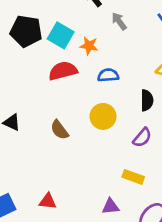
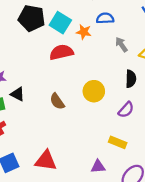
gray arrow: (119, 21) -> (121, 45), moved
blue semicircle: (108, 75) -> (105, 18), moved
red triangle: (48, 201) -> (46, 161), size x1.5

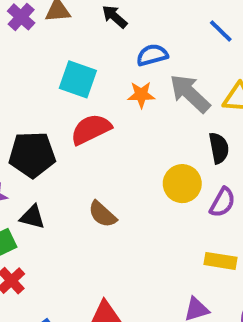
black pentagon: (32, 18) -> (32, 155), moved
orange star: (84, 32) -> (141, 95), moved
gray arrow: (121, 45) -> (190, 93), size x1.6
yellow circle: (94, 91) -> (182, 184), moved

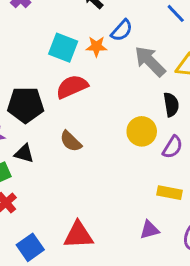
blue semicircle: (152, 55) -> (122, 30), turned 145
orange star: (141, 95) -> (96, 46), moved
brown semicircle: (102, 214) -> (71, 141), moved

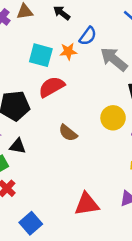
brown semicircle: (71, 141) -> (68, 133), moved
red triangle: (78, 235) -> (87, 204), moved

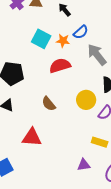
red semicircle: (51, 87) -> (60, 66), moved
red triangle: (87, 204) -> (32, 137), moved

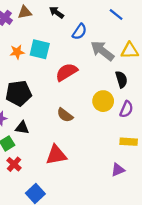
orange star: (63, 41) -> (17, 52), moved

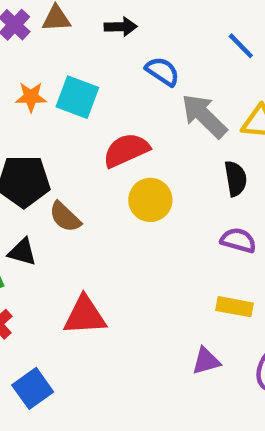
black arrow: (57, 12) -> (121, 27), turned 136
blue semicircle: (79, 32) -> (162, 71), turned -98
yellow circle: (103, 101) -> (150, 200), moved
purple semicircle: (126, 109) -> (238, 240), turned -105
brown semicircle: (65, 115) -> (65, 217), moved

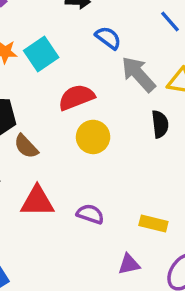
cyan square: (77, 97) -> (41, 54), turned 32
purple semicircle: (238, 240) -> (90, 214), moved
red triangle: (85, 315) -> (37, 201), moved

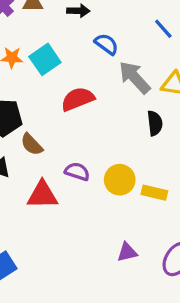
yellow circle: (93, 137) -> (120, 180), moved
purple semicircle: (90, 214) -> (77, 172), moved
yellow rectangle: (153, 223) -> (154, 193), moved

